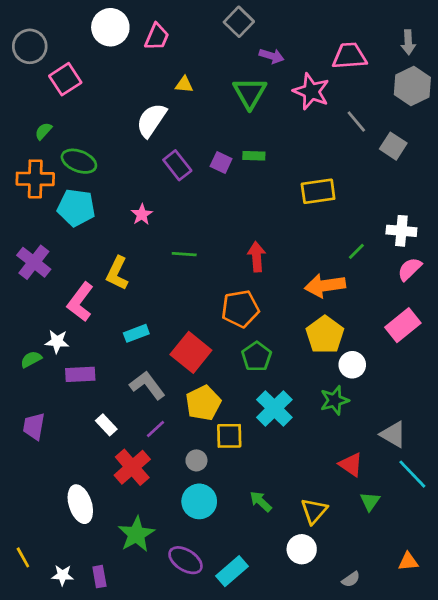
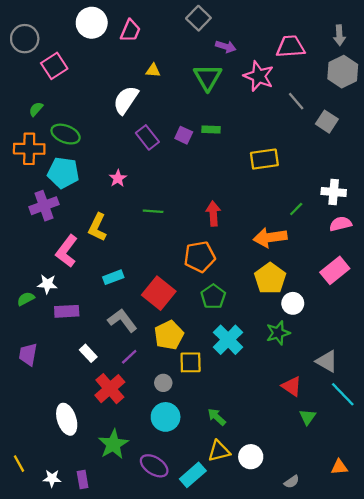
purple cross: (34, 262) -> (44, 206), moved, turned 32
pink semicircle: (410, 269) -> (340, 224), turned 30
yellow triangle: (314, 511) -> (219, 451), moved, turned 35

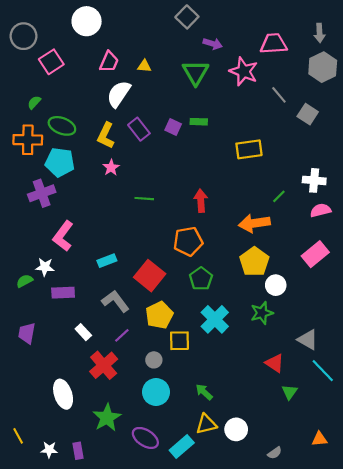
pink trapezoid: (130, 31) -> (109, 62), moved
yellow L-shape: (97, 227) -> (106, 136), moved

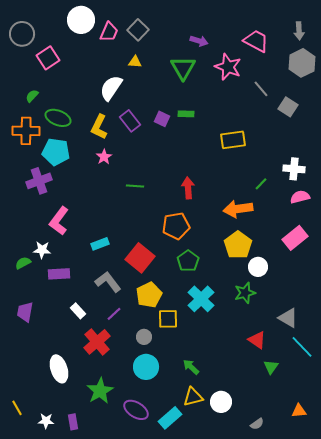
gray square: (187, 17) -> (138, 30), moved
pink trapezoid: (274, 44) -> (256, 41), turned 32
pink trapezoid: (109, 62) -> (109, 32), moved

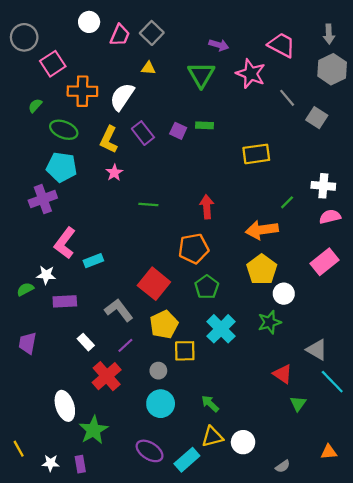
white circle: (81, 20) -> (89, 22), size x0.7
orange cross: (26, 131) -> (82, 91), moved
cyan rectangle: (100, 244) -> (93, 261), moved
green star: (100, 391) -> (93, 430), moved

